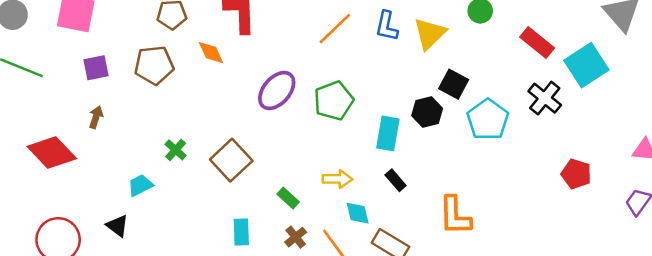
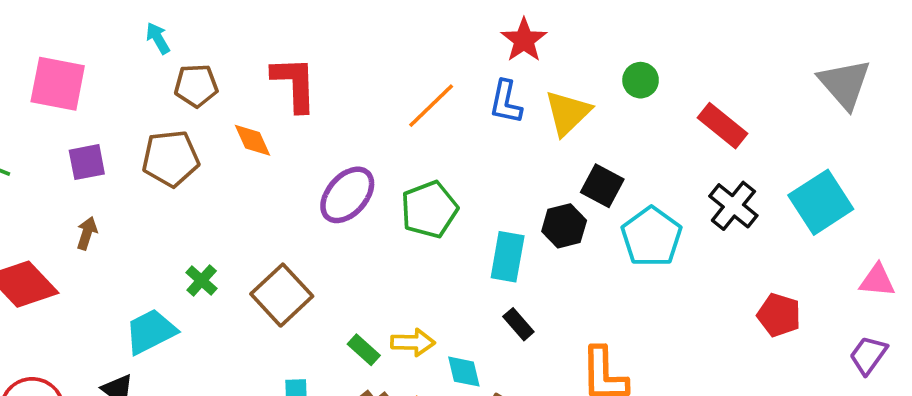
cyan square: (586, 65) -> (821, 202), moved
yellow arrow: (337, 179) -> (413, 342), moved
cyan trapezoid: (140, 185) -> (151, 331), size x1.4

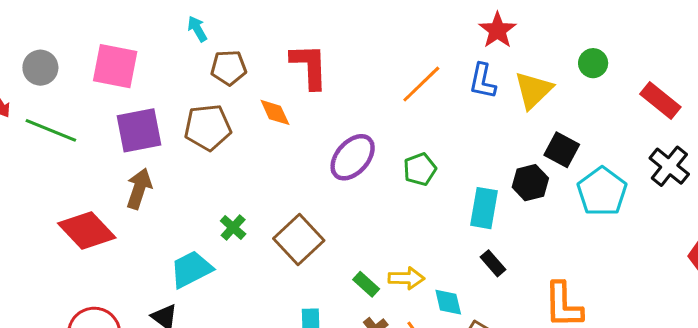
purple square: (87, 162) -> (139, 130), size x1.5
green pentagon: (429, 209) -> (420, 169), size x0.7
brown arrow: (87, 233) -> (139, 189), size x1.5

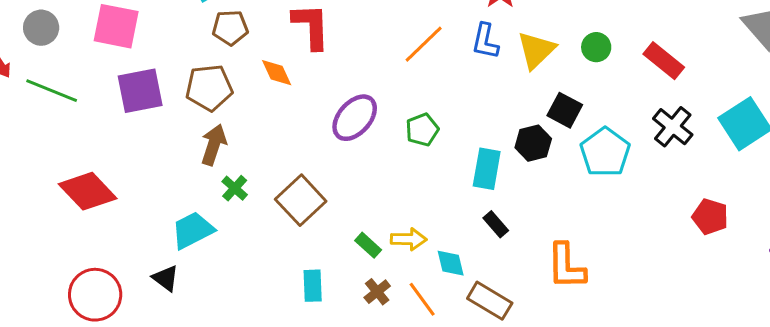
green circle: (593, 63) -> (596, 47), moved
brown arrow: (139, 189) -> (214, 145), moved

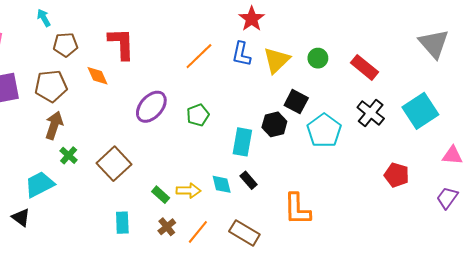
cyan diamond: (451, 263) -> (222, 184), moved
orange line: (422, 299) -> (198, 232), turned 75

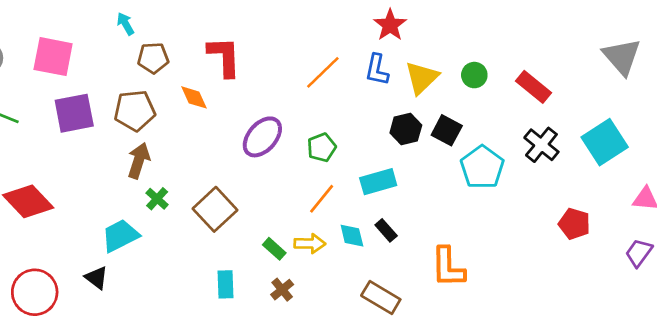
black hexagon: (274, 124) -> (406, 129), moved
cyan rectangle: (242, 142) -> (378, 182), turned 64
orange line: (198, 232) -> (322, 199), moved

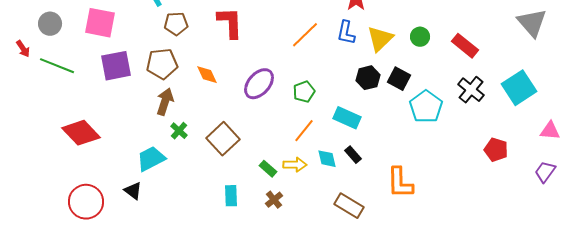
orange diamond: (194, 97) -> (207, 75), moved
cyan rectangle: (378, 182) -> (347, 118), turned 40

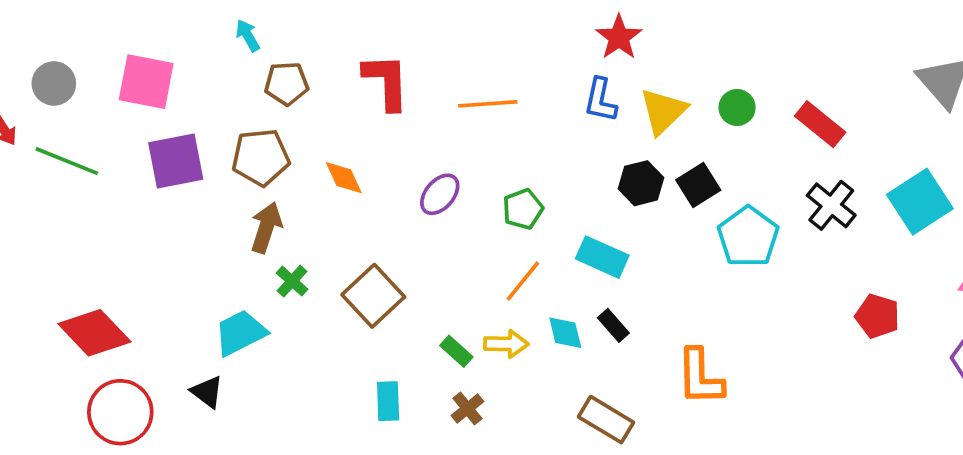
orange line: (305, 35) -> (488, 104), moved, turned 40
black square: (399, 79) -> (698, 185), turned 30
purple ellipse: (259, 84) -> (440, 194), size x0.7
red diamond: (81, 133) -> (94, 333), moved

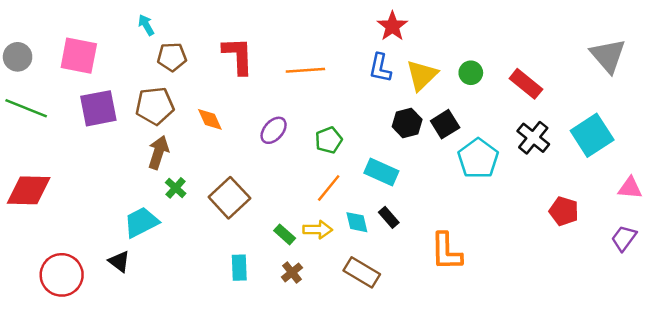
red diamond: (94, 333) -> (29, 190), moved, turned -45
brown rectangle: (606, 420) -> (362, 272), moved

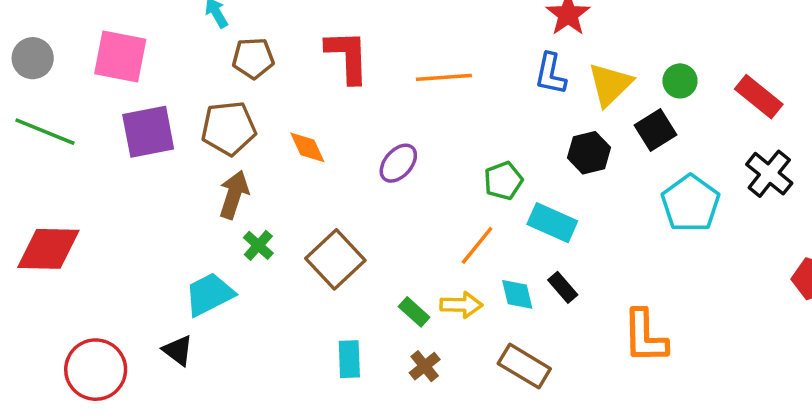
black square: (445, 124) -> (655, 130), moved
green pentagon: (329, 140) -> (503, 181), moved

